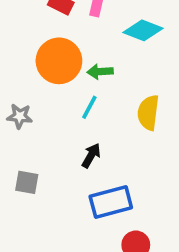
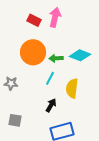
cyan diamond: (143, 30) -> (80, 55), moved
yellow semicircle: (148, 113) -> (72, 88), moved

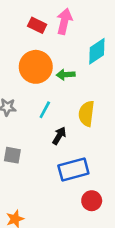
cyan diamond: (80, 55) -> (97, 51), moved, turned -55
cyan line: (50, 78) -> (45, 110), moved

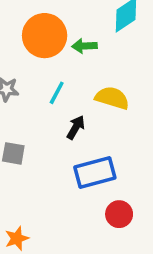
yellow semicircle: (86, 114) -> (112, 98), turned 100

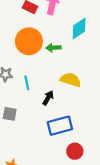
cyan line: (57, 93) -> (27, 83), moved, turned -40

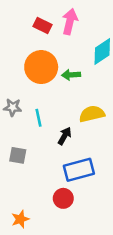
yellow semicircle: (71, 80) -> (92, 114), turned -30
red circle: (75, 151) -> (63, 198), moved

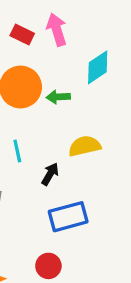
pink arrow: (70, 22) -> (57, 30), turned -30
red circle: (63, 198) -> (48, 266), moved

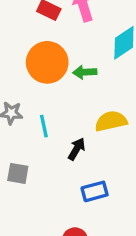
blue rectangle: (68, 217) -> (95, 191), size x0.7

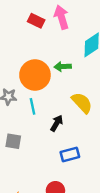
orange circle: (47, 62) -> (35, 75), moved
yellow semicircle: (111, 121) -> (82, 103), turned 60

